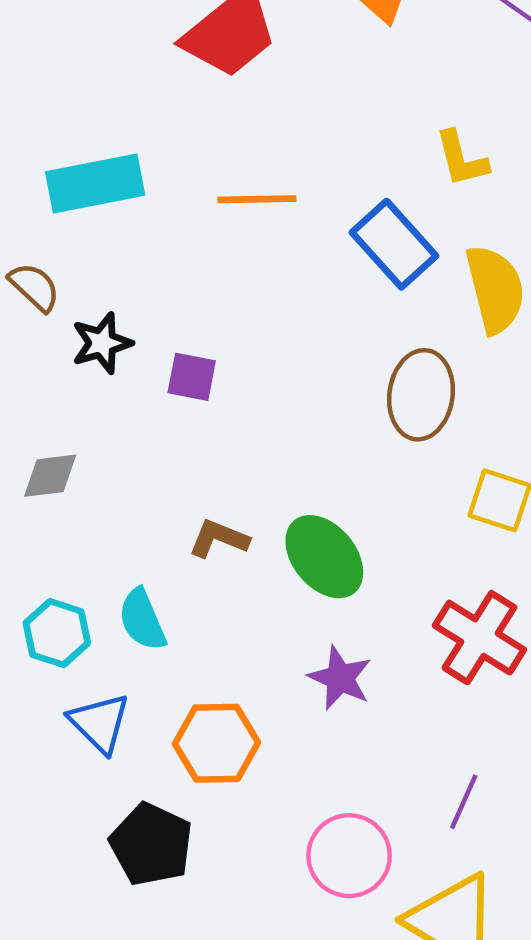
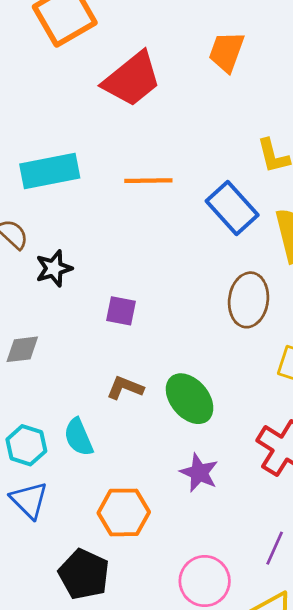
purple square: (192, 377) -> (121, 311), moved
blue triangle: (100, 723) -> (29, 500), moved

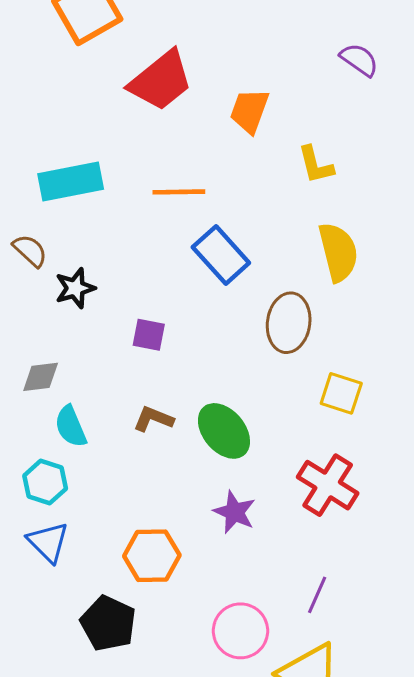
orange trapezoid: (227, 52) -> (250, 111), moved
blue rectangle: (232, 208) -> (221, 255), moved
cyan semicircle: (78, 437) -> (71, 426), moved

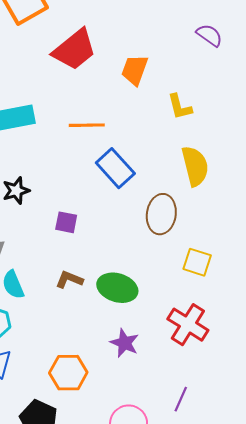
green ellipse: (224, 431) -> (117, 288), turned -33

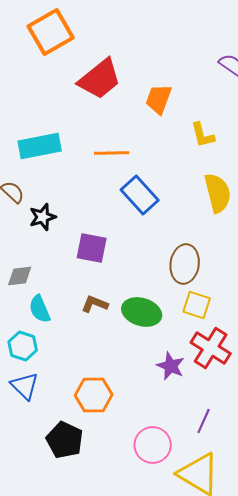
brown ellipse: (161, 214) -> (185, 264), moved
purple square: (66, 222) -> (92, 248), size x1.4
yellow square: (197, 262) -> (197, 305), moved
purple star: (125, 343) -> (171, 366), moved

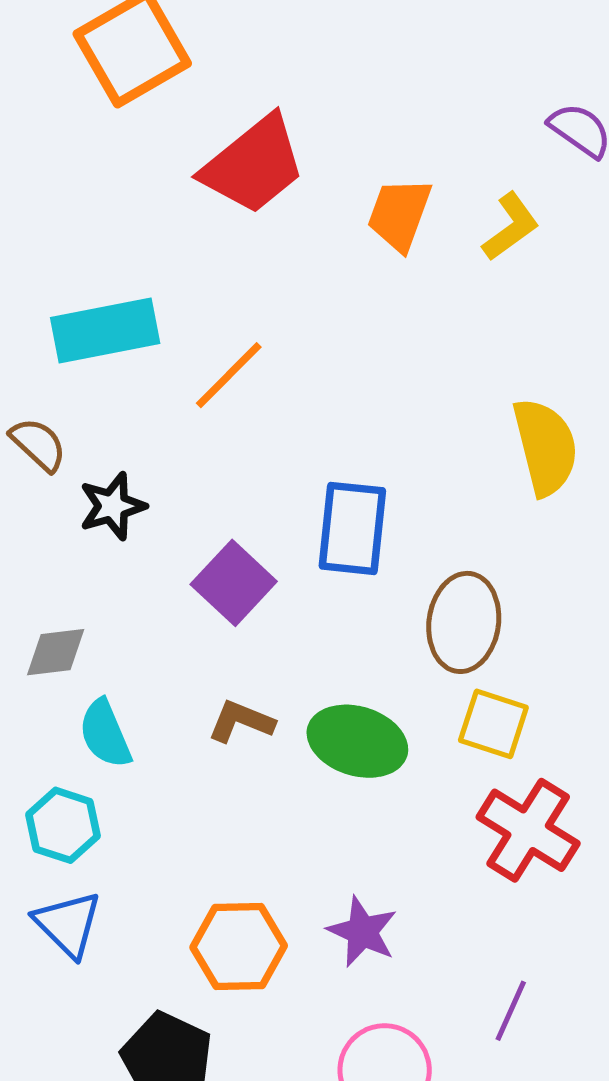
yellow L-shape: (203, 135) -> (511, 227), moved, turned -112
orange line: (112, 153) -> (229, 375), moved, turned -44
blue rectangle: (140, 195) -> (352, 528), moved, turned 48
purple square: (92, 248) -> (234, 583), turned 32
purple star: (171, 366) -> (362, 932), moved

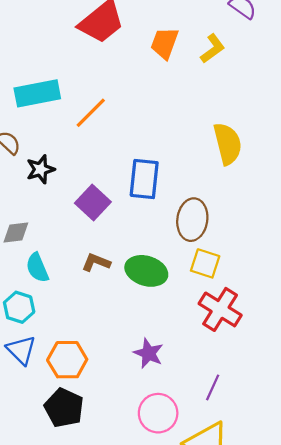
orange hexagon: (239, 946) -> (67, 360), moved

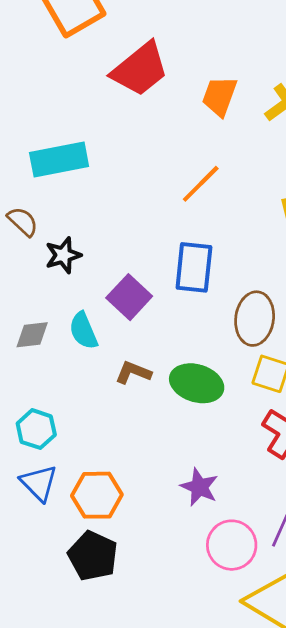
orange line: (91, 113) -> (201, 184), moved
cyan semicircle: (37, 268) -> (83, 331), moved
pink circle: (158, 413) -> (232, 545), moved

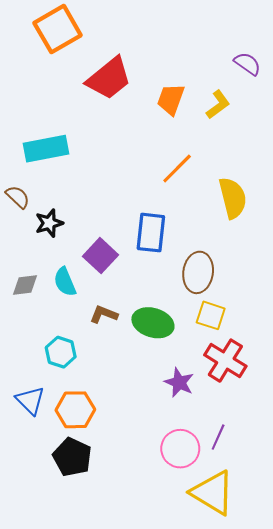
orange line: (201, 184) -> (177, 169), moved
cyan hexagon: (36, 429) -> (61, 352), moved
purple star: (199, 487) -> (179, 383), moved

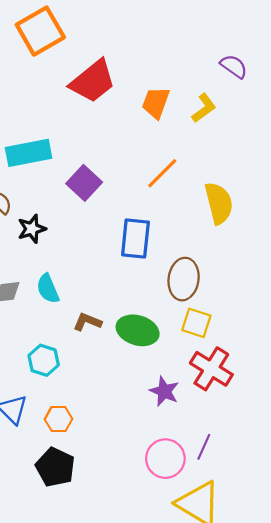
purple square: (101, 256) -> (84, 183), moved
orange hexagon: (75, 410) -> (59, 419), size x0.7

